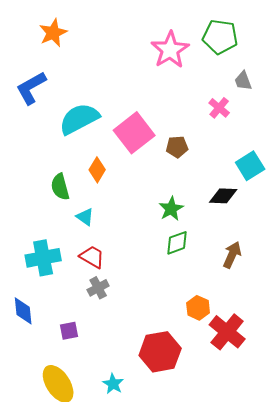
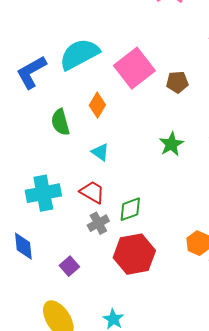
blue L-shape: (31, 88) -> (31, 72), moved
cyan triangle: (85, 217) -> (100, 152), moved
green diamond: (177, 243) -> (130, 209), moved
purple square: (69, 331) -> (69, 266), turned -30
red hexagon: (160, 352) -> (134, 254), moved

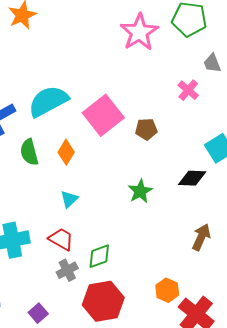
green semicircle: (60, 122) -> (29, 152), moved
cyan triangle: (100, 152) -> (69, 199), turned 42

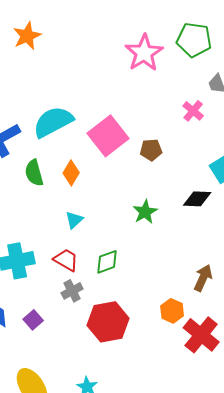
brown arrow: (201, 237) -> (203, 278), moved
green diamond: (99, 256) -> (107, 262), moved
purple square: (38, 313) -> (33, 320), moved

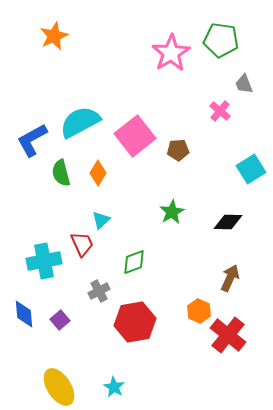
black diamond: (197, 199) -> (228, 222), moved
red trapezoid: (66, 260) -> (82, 244), moved, turned 36

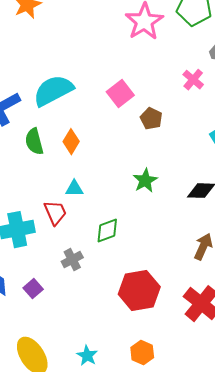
pink square: (135, 136) -> (120, 94), moved, size x0.7
brown pentagon: (178, 150) -> (151, 119), turned 30
cyan triangle: (101, 220) -> (74, 189), turned 42
orange hexagon: (199, 311) -> (142, 353), moved
red hexagon: (135, 322) -> (139, 291), moved

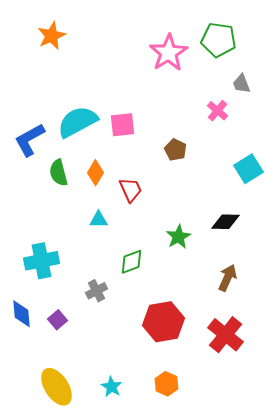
pink square: (120, 94) -> (122, 125), moved, turned 32
green star: (145, 181) -> (178, 237), moved
red trapezoid: (55, 213) -> (130, 190), moved

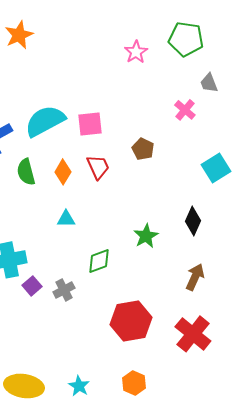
pink star: (168, 53) -> (136, 52), size x0.6
red trapezoid: (130, 190) -> (98, 167), moved
black diamond: (226, 222) -> (193, 221), turned -68
purple square: (58, 320) -> (32, 286), moved
yellow ellipse: (56, 387) -> (24, 386), turned -48

